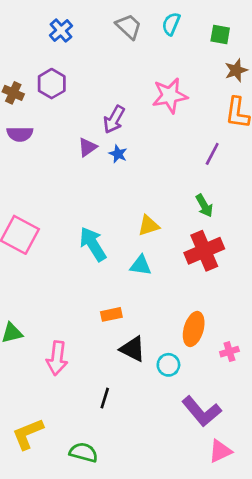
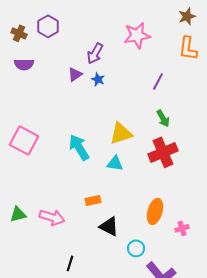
purple line: (212, 154) -> (158, 81), moved
yellow triangle: (149, 226) -> (121, 133), size x1.4
pink arrow: (57, 358) -> (52, 217), moved, turned -80
cyan circle: (168, 365) -> (136, 248), moved
black line: (105, 398) -> (70, 263), moved

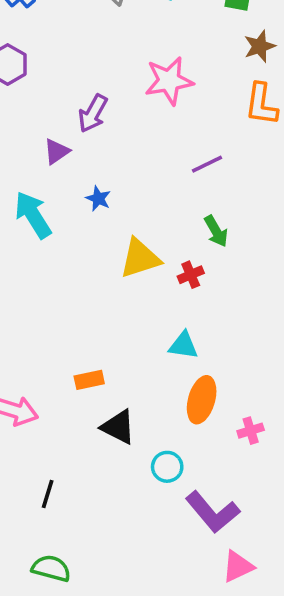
blue star: (98, 79) -> (98, 199), moved
purple line: (158, 81) -> (207, 164), turned 36
cyan arrow: (79, 147) -> (33, 215), moved
red cross: (163, 152) -> (191, 275), moved, size x0.5
cyan triangle: (115, 163) -> (183, 345), moved

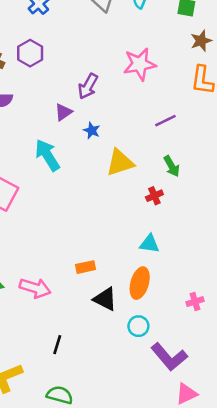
blue star: (98, 199) -> (92, 131), moved
yellow triangle: (140, 258) -> (120, 163), moved
orange ellipse: (202, 400) -> (140, 283), moved

